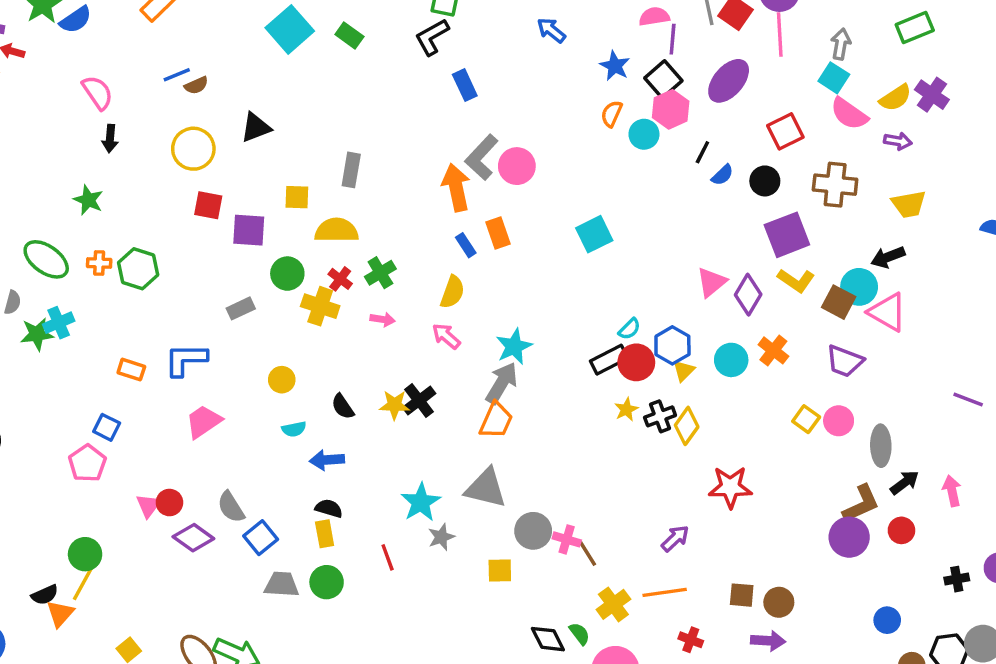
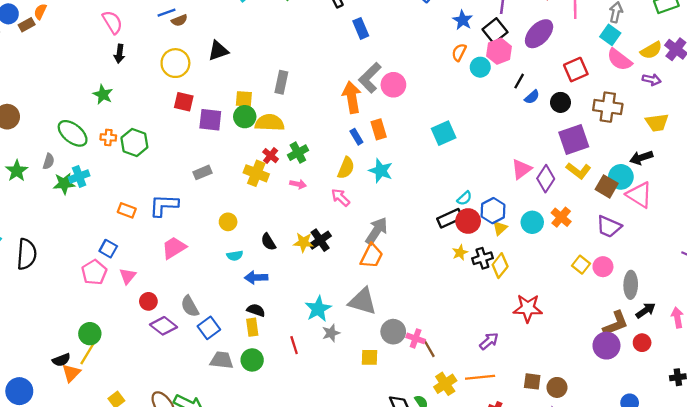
green circle: (287, 274) -> (245, 117), moved
cyan star: (514, 346) -> (381, 171), moved, turned -30
pink triangle: (148, 506) -> (128, 276), moved

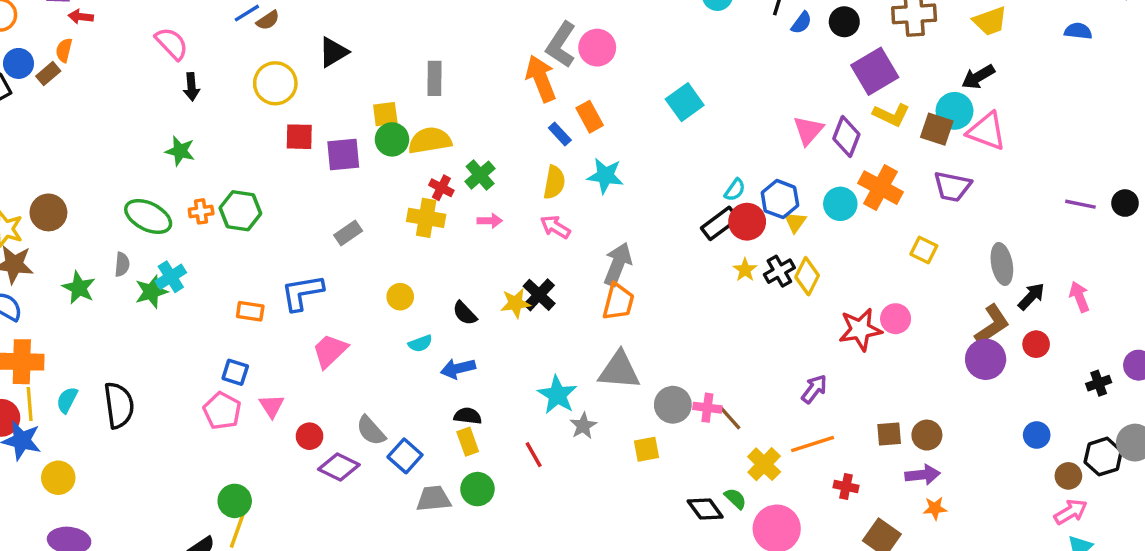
orange cross: (561, 217) -> (880, 188), size x1.4
pink circle: (603, 267) -> (896, 319), moved

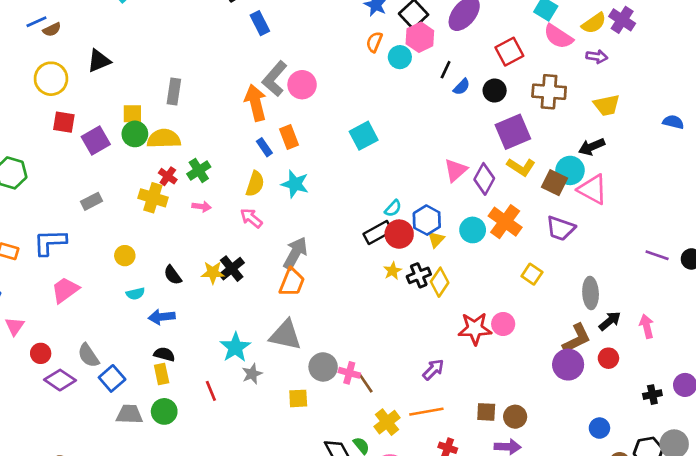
purple square: (343, 154) -> (96, 140), turned -32

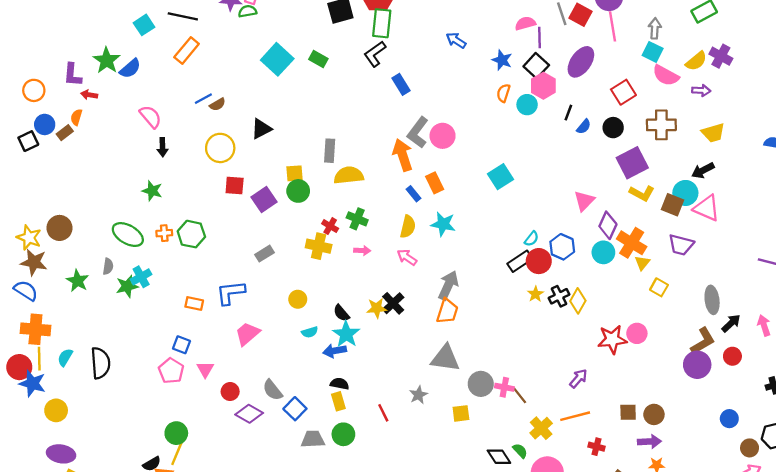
yellow semicircle: (164, 139) -> (349, 175), moved
green cross: (199, 170) -> (357, 219), turned -30
purple diamond: (484, 179) -> (608, 225), moved
yellow triangle: (436, 239) -> (642, 263), moved
cyan star: (235, 347) -> (346, 334), moved

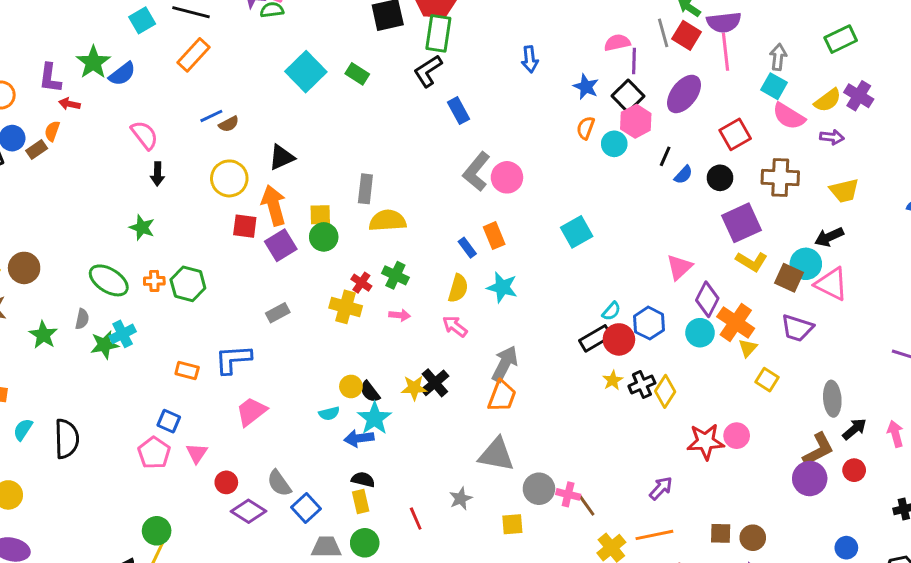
blue arrow: (456, 40) -> (530, 59), turned -132
orange arrow: (403, 155) -> (274, 205), moved
yellow circle: (298, 299) -> (351, 386), moved

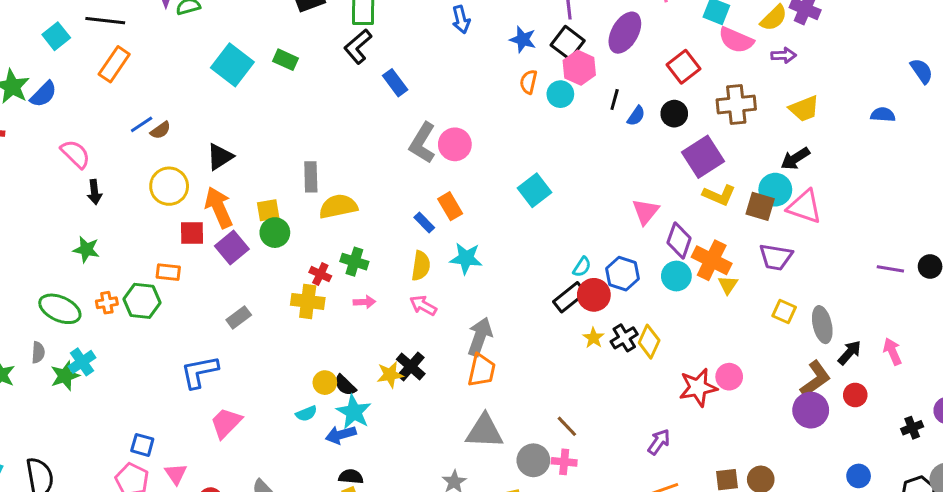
orange rectangle: (187, 371) -> (168, 272), moved
yellow square: (767, 380) -> (784, 311), moved
brown line: (587, 505) -> (567, 426), moved

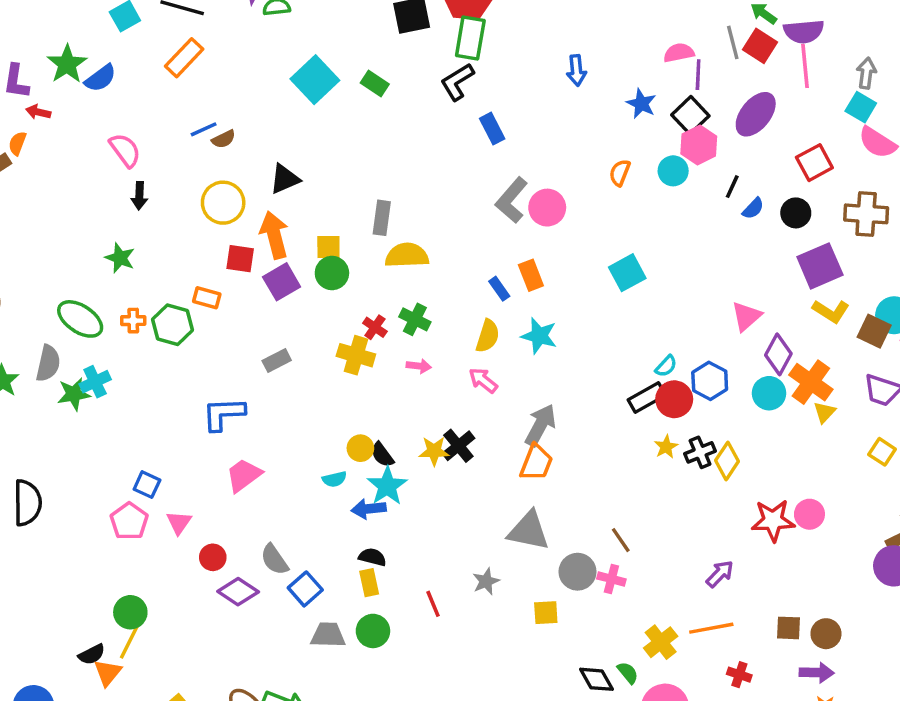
orange semicircle: (528, 82) -> (620, 173), moved
gray semicircle: (38, 352) -> (48, 363), size x1.5

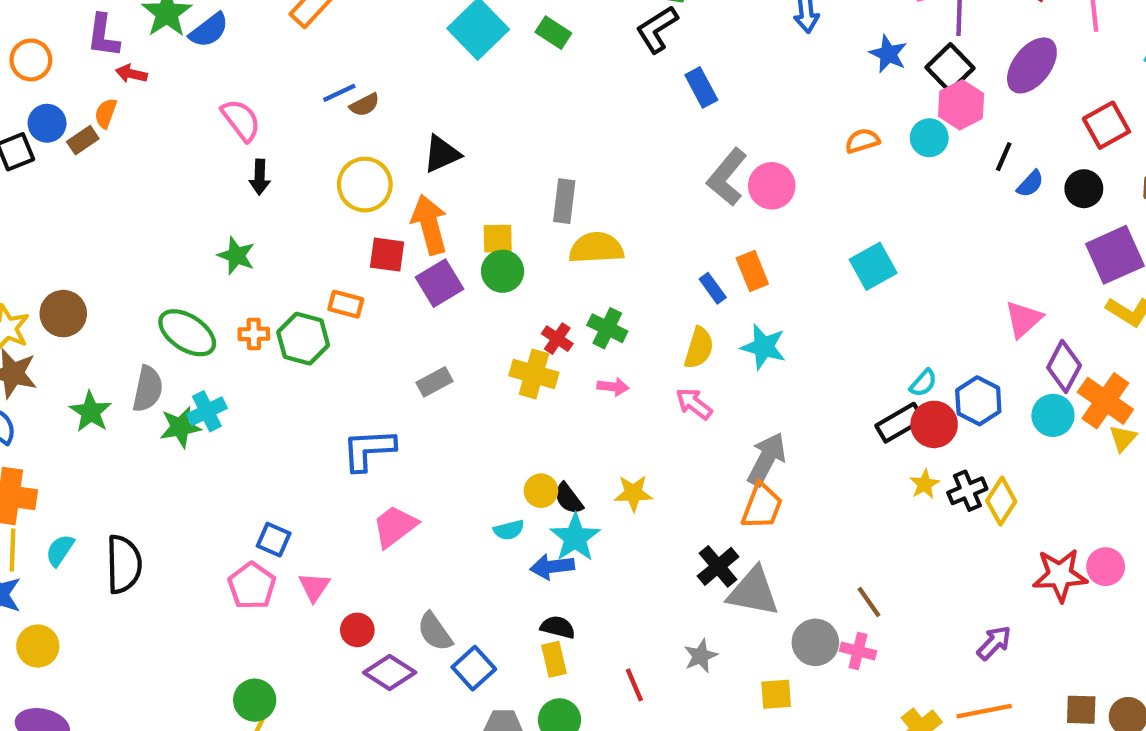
orange semicircle: (620, 173) -> (862, 141), turned 52
black cross: (458, 446) -> (718, 566), moved

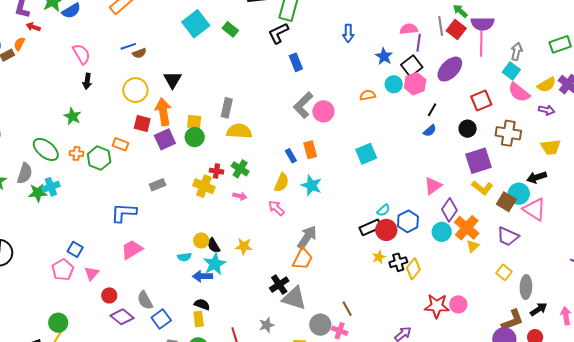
cyan circle: (929, 138) -> (394, 84), moved
black triangle: (442, 154) -> (173, 80), turned -42
blue semicircle: (1030, 184) -> (430, 131), moved
red cross: (557, 339) -> (217, 171), turned -32

